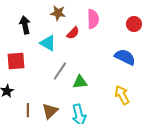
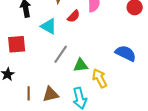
blue semicircle: (125, 57) -> (126, 53), moved
yellow arrow: (122, 95) -> (100, 78), moved
brown triangle: (50, 111) -> (51, 94), turned 30

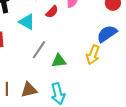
blue semicircle: (126, 53) -> (107, 34), moved, turned -60
yellow arrow: (100, 78) -> (93, 55), moved, turned -132

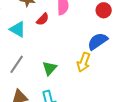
gray line: (39, 50) -> (17, 64), moved
green triangle: (59, 61) -> (50, 68), turned -42

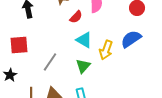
cyan triangle: (18, 29) -> (84, 40), moved
yellow arrow: (84, 62) -> (106, 50), moved

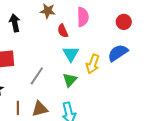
red semicircle: (76, 17) -> (63, 31), turned 112
cyan triangle: (84, 40) -> (71, 54), turned 30

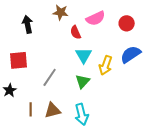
pink semicircle: (83, 17) -> (96, 18), turned 66
red circle: (124, 22) -> (127, 23), moved

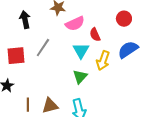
pink semicircle: (96, 18) -> (75, 24), moved
red semicircle: (76, 32) -> (95, 35), moved
gray line: (50, 77) -> (43, 48), moved

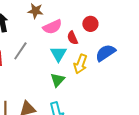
red circle: (124, 19) -> (90, 24), moved

